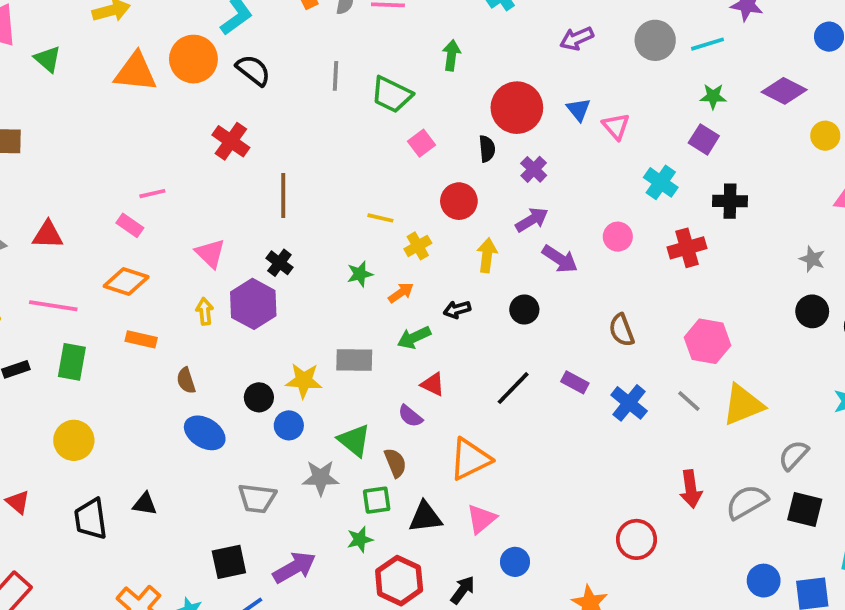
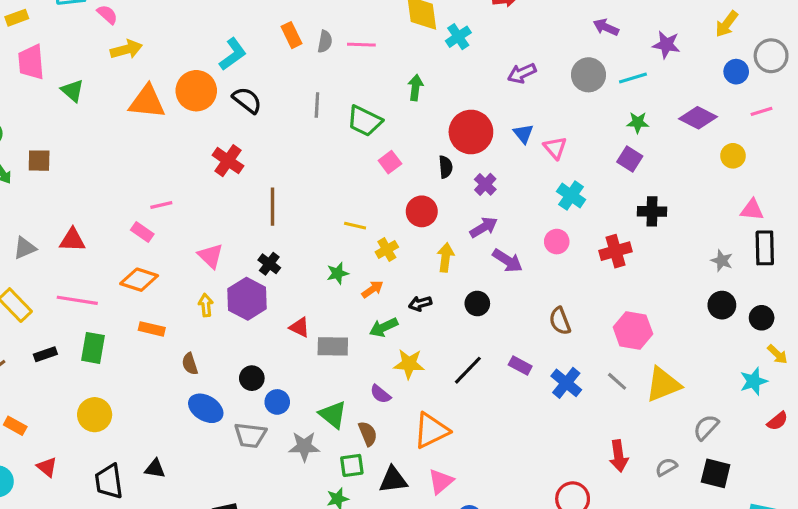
cyan cross: (661, 182) -> (571, 196), moved
yellow star: (304, 381) -> (409, 364), moved
red triangle: (433, 384) -> (299, 327), moved
gray trapezoid: (257, 498) -> (250, 435), moved
gray semicircle: (747, 502) -> (666, 467), size x0.6

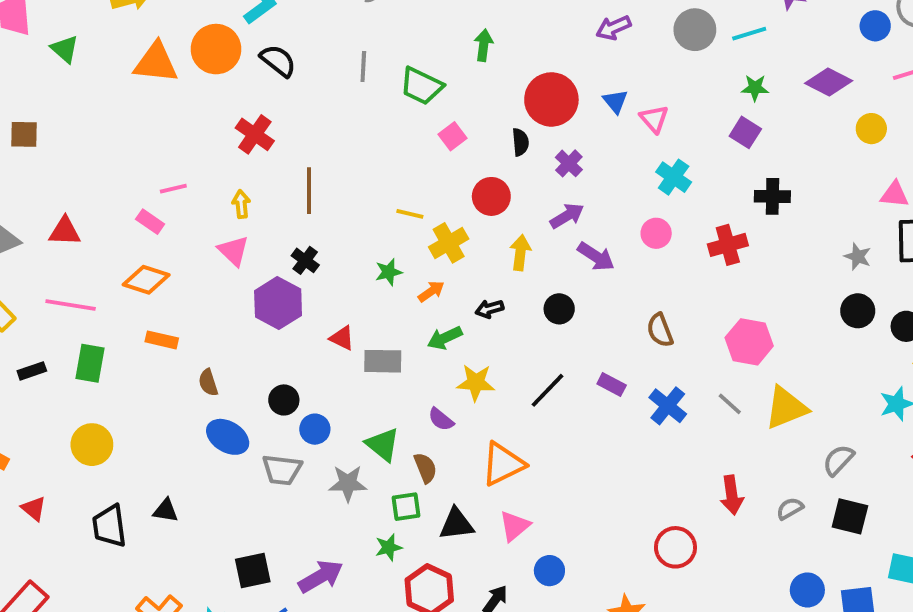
yellow cross: (387, 249) -> (449, 243), size x1.4
yellow arrow: (206, 305) -> (241, 204), moved

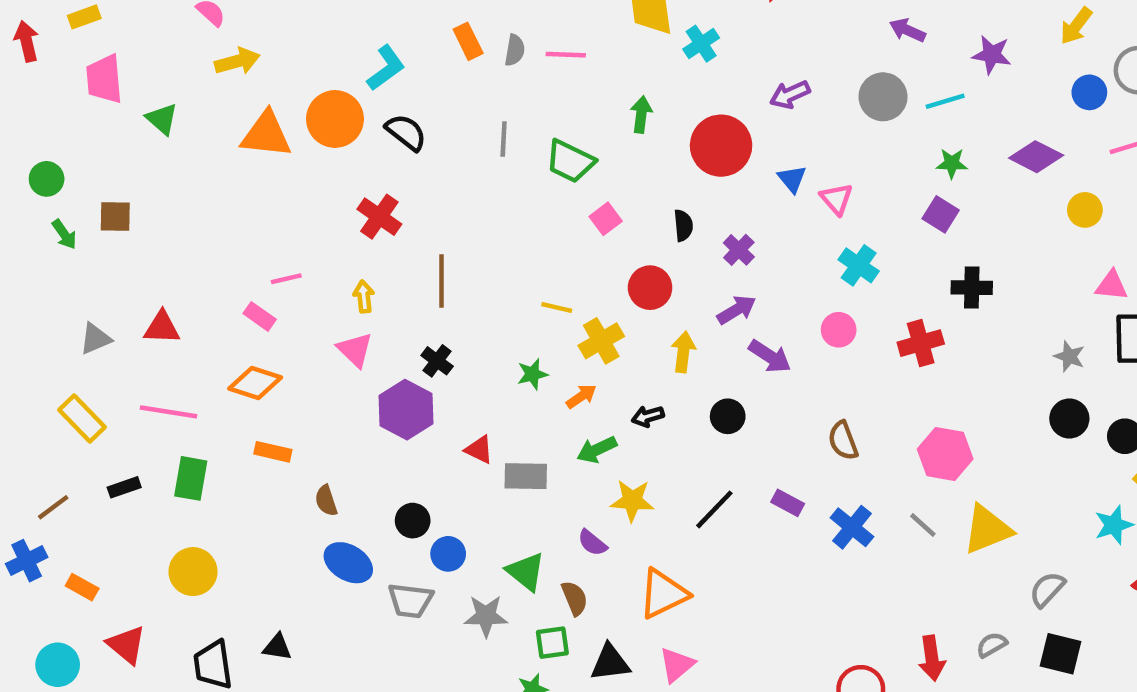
red circle: (551, 99) -> (721, 146), moved
red arrow: (732, 495) -> (932, 658), moved
red triangle: (34, 509) -> (126, 645), size x1.4

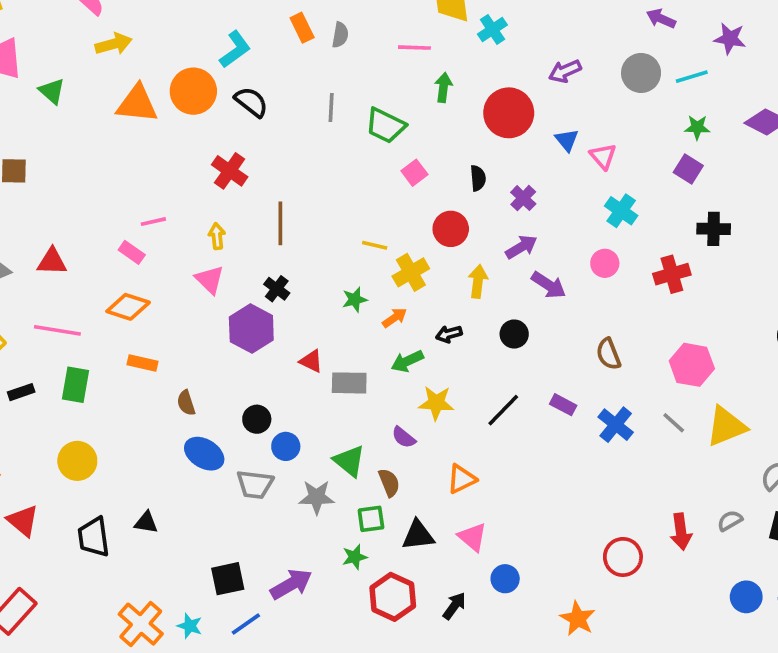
pink line: (566, 55) -> (414, 48), moved
orange triangle: (663, 594) -> (462, 479), size x0.7
pink triangle: (677, 665) -> (472, 537), turned -40

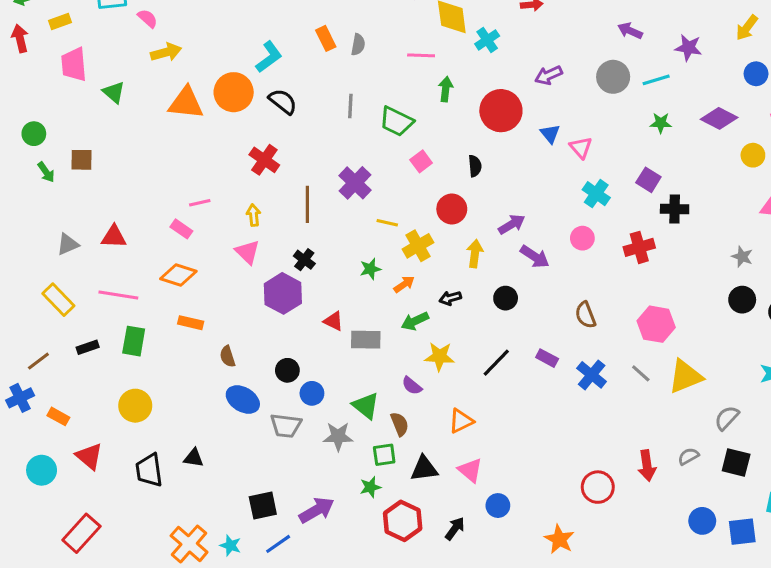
purple square: (688, 169) -> (648, 180), moved
purple cross: (523, 198) -> (355, 183), moved, size x1.5

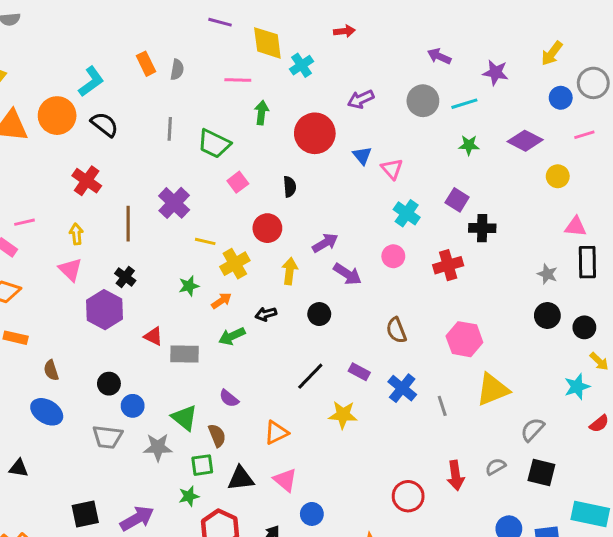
yellow star: (439, 356) -> (343, 415), moved
gray line: (641, 373) -> (442, 406), moved, turned 30
blue ellipse: (243, 399) -> (47, 412), moved

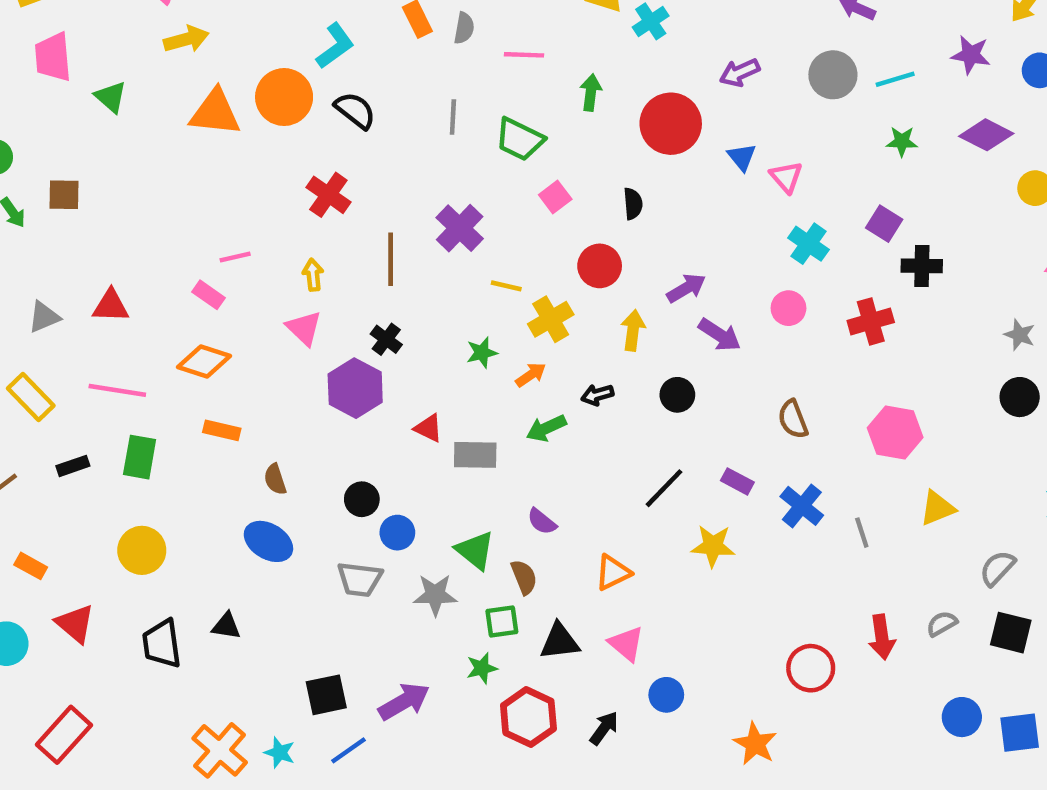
purple star: (496, 73) -> (971, 55), moved
pink line: (238, 80) -> (524, 55), moved
yellow triangle: (493, 390) -> (937, 508), size x0.7

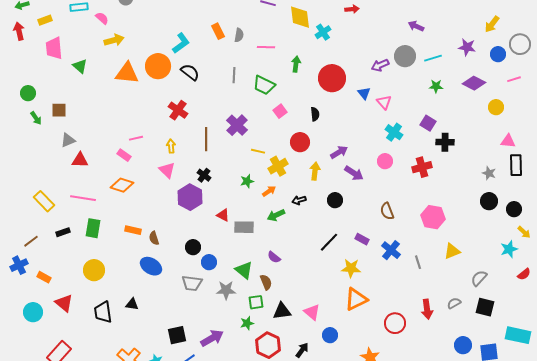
purple arrow: (740, 73) -> (380, 65), moved
gray triangle: (44, 317) -> (68, 140), moved
orange rectangle: (222, 430) -> (133, 230), moved
orange triangle: (613, 573) -> (356, 299), moved, size x1.4

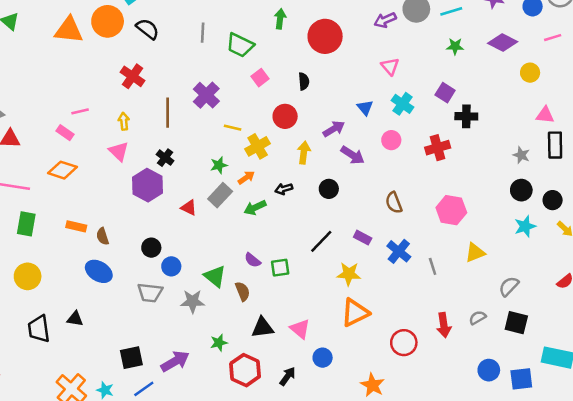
blue triangle: (364, 93) -> (365, 108), moved
gray rectangle: (244, 227) -> (220, 195), moved, turned -48
cyan star: (509, 249) -> (525, 226), moved
green square: (256, 302) -> (280, 268), moved

